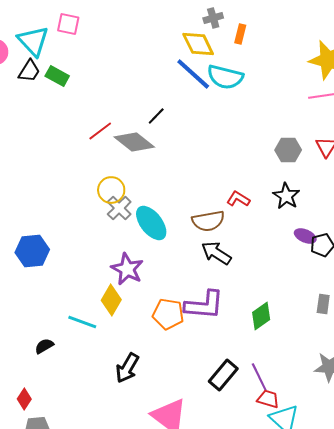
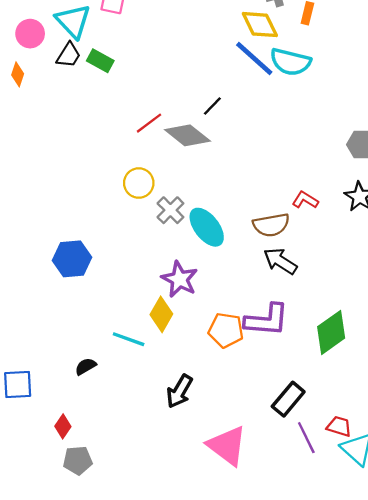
yellow circle: (111, 190) -> (139, 183), moved
green diamond: (261, 316) -> (331, 332), size x1.4
purple line: (259, 377) -> (306, 438), moved

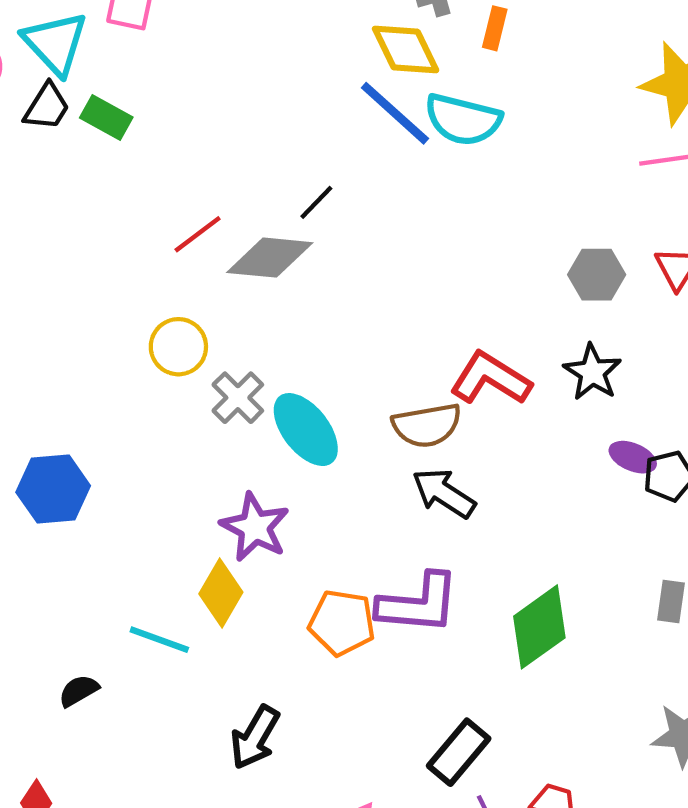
gray diamond: (187, 135) -> (270, 258), turned -33
red L-shape: (305, 200) -> (490, 379), size x1.6

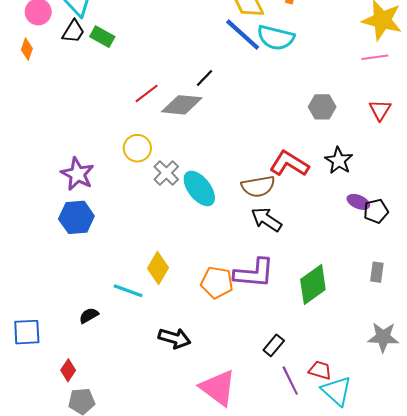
gray hexagon: (597, 275) -> (322, 107), moved
purple star: (255, 527) -> (77, 174), moved
black arrow: (255, 737) -> (175, 338), turned -104
black rectangle: (459, 752) -> (274, 345), size x0.7

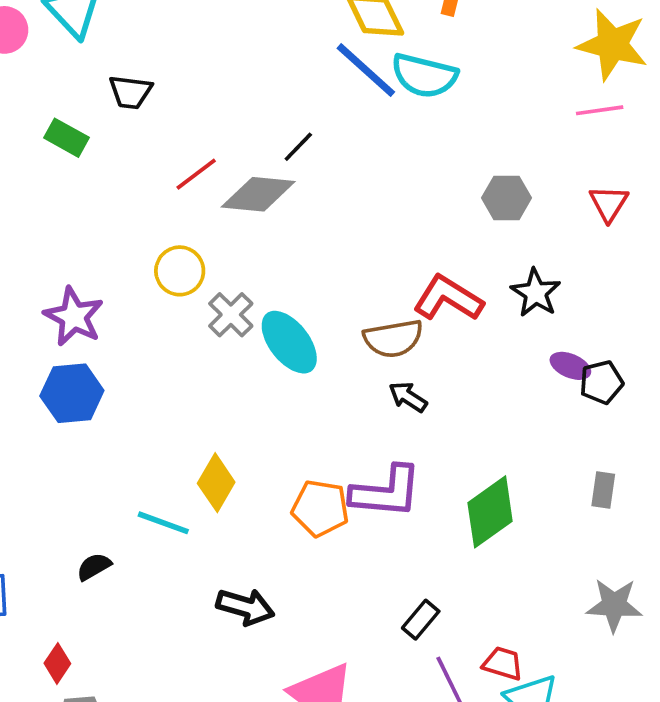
black trapezoid: (73, 32) -> (130, 92), moved, turned 65
green rectangle: (102, 37) -> (66, 138), moved
black arrow: (266, 219) -> (408, 397), size x0.7

